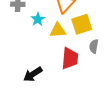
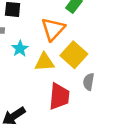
yellow square: (82, 24) -> (74, 55), turned -30

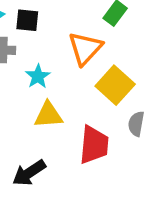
yellow triangle: (44, 62) -> (48, 115), moved

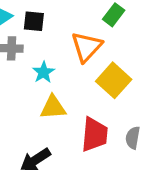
gray semicircle: (136, 124) -> (133, 138), moved

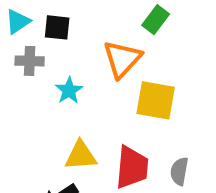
yellow square: (114, 80) -> (156, 100), turned -32
yellow triangle: (53, 107) -> (81, 156), moved

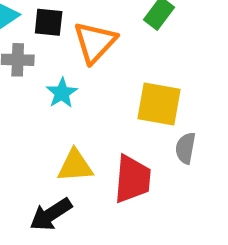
orange triangle: (122, 59) -> (95, 42), moved
gray semicircle: (179, 171) -> (186, 148), moved

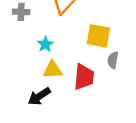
cyan star: (62, 93) -> (45, 44), moved

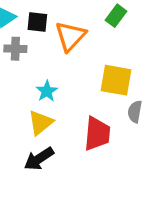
yellow triangle: (53, 70) -> (41, 123), moved, turned -35

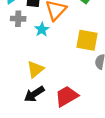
cyan star: (47, 91) -> (42, 30), moved
red trapezoid: (97, 134) -> (67, 96), moved, turned -125

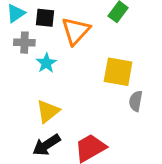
cyan star: (42, 30) -> (46, 63), moved

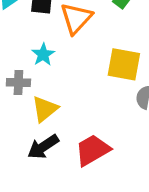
gray cross: (24, 43) -> (18, 83), moved

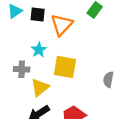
yellow square: (124, 64) -> (65, 67), moved

